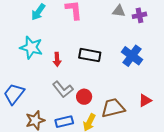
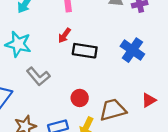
red arrow: (57, 59) -> (64, 35), moved, turned 40
gray L-shape: (63, 89) -> (38, 76), moved

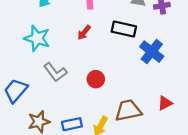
black rectangle: (85, 51) -> (124, 29), moved
red circle: (80, 98) -> (96, 79), moved

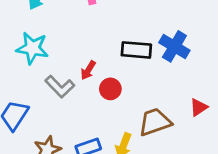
black rectangle: (124, 29) -> (136, 50), moved
red arrow: (84, 32) -> (88, 70), moved

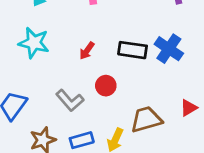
red arrow: (88, 70) -> (87, 51), moved
gray L-shape: (60, 87) -> (70, 100), moved

